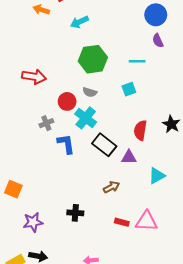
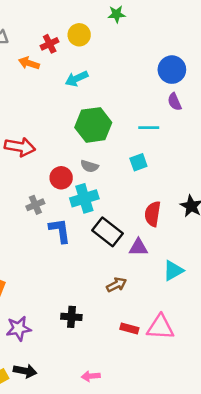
cyan cross: (86, 118) -> (84, 198), turned 35

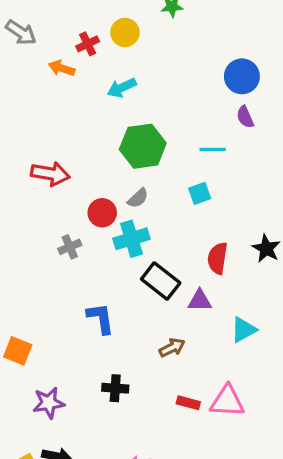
gray semicircle: (89, 166) -> (138, 198), turned -60
blue L-shape: (60, 231) -> (101, 318), moved

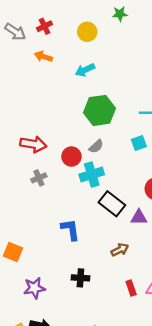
red cross: (88, 44) -> (44, 26), moved
red arrow: (50, 174) -> (33, 144), moved
gray cross: (70, 247) -> (39, 178), moved
red rectangle: (188, 403) -> (131, 288), turned 56

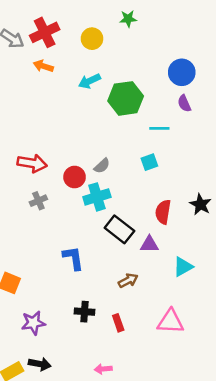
red cross: (44, 26) -> (45, 32), size x1.6
green hexagon: (100, 110) -> (126, 98), moved
red rectangle: (131, 288) -> (118, 323), moved

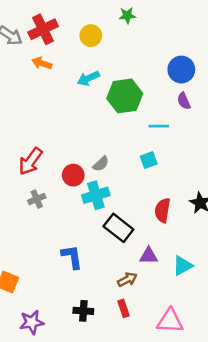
red arrow: (32, 163) -> (30, 161), turned 116
purple triangle: (149, 244) -> (149, 256), moved
red rectangle: (118, 323) -> (124, 308), moved

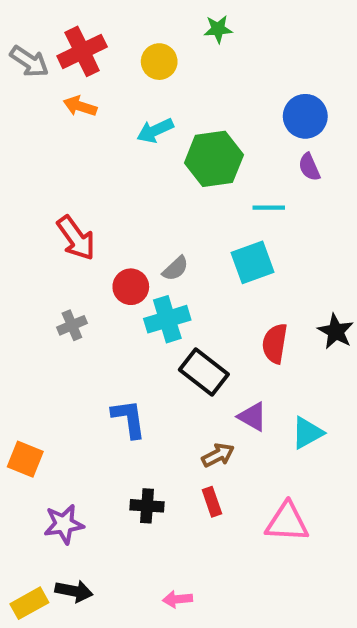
cyan square: (149, 160) -> (253, 262), size x1.5
red arrow: (30, 161) -> (76, 238), moved, turned -72
purple triangle: (149, 256) -> (253, 417), turned 30

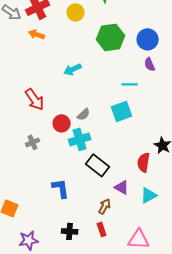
cyan arrow: (155, 131) -> (73, 69), moved
green hexagon: (214, 159) -> (111, 37), moved
red semicircle: (275, 344) -> (144, 162), moved
brown arrow: (218, 455) -> (105, 206), turned -35

